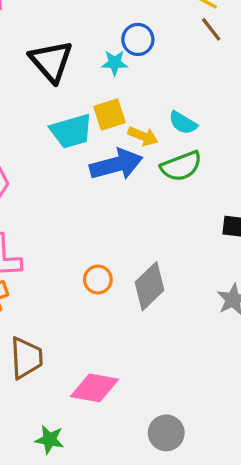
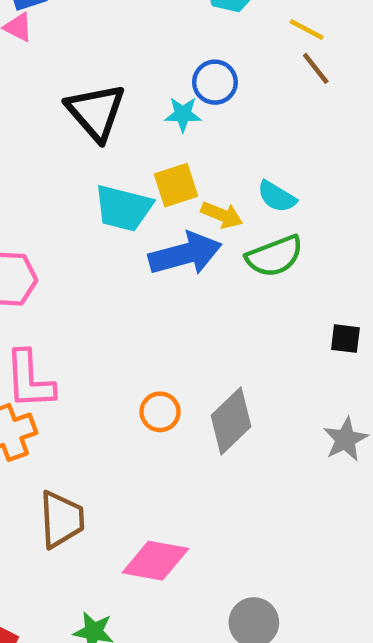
cyan trapezoid: (71, 131) -> (123, 208), turned 30

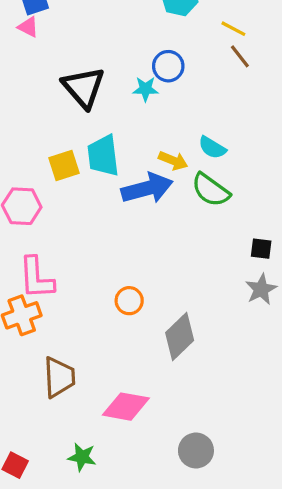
yellow square: (176, 185) -> (64, 165), moved
cyan trapezoid: (123, 208) -> (103, 156), turned 69
green semicircle: (274, 256) -> (211, 190), turned 57
gray diamond: (231, 421) -> (180, 336), moved
gray star: (345, 439) -> (261, 289), moved

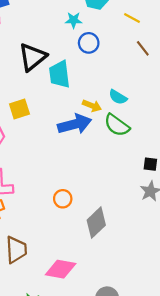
brown line: (240, 56) -> (143, 48), moved
black triangle: (84, 87) -> (32, 57), turned 32
cyan star: (145, 89) -> (74, 20), moved
cyan trapezoid: (103, 156) -> (59, 74), moved

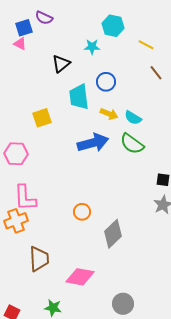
blue circle: (89, 43) -> (106, 82), moved
black triangle: (32, 57) -> (61, 64), moved, size x0.7
yellow arrow: (92, 106) -> (109, 114), moved
yellow square: (19, 109) -> (42, 118), moved

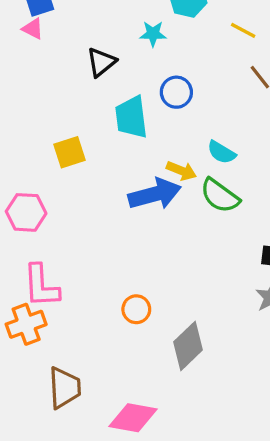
yellow arrow: (109, 114) -> (181, 171), moved

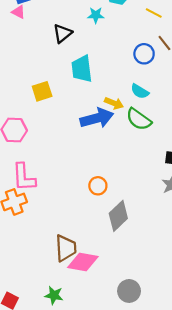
blue circle: (176, 92) -> (144, 54), moved
orange circle: (136, 309) -> (98, 186), moved
brown trapezoid: (65, 388) -> (66, 248), moved

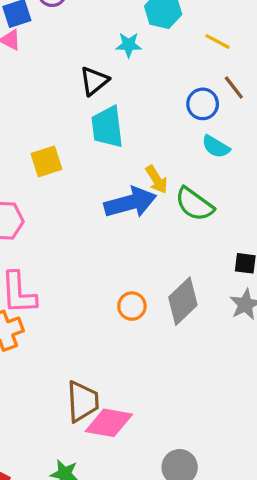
black triangle: (62, 33) -> (94, 81), moved
cyan semicircle: (140, 91) -> (216, 147), moved
yellow arrow: (114, 103) -> (157, 180), turned 36
gray diamond: (118, 216) -> (183, 301), moved

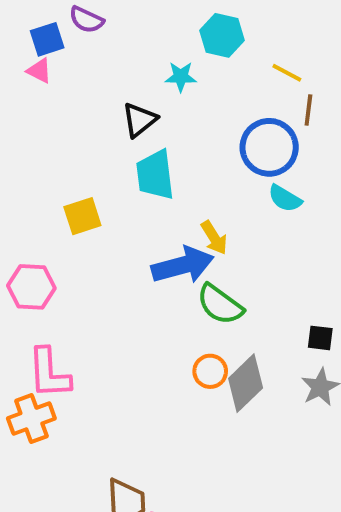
brown line: (234, 87) -> (308, 110), moved, turned 45
blue circle: (203, 104) -> (269, 147), size x1.5
green semicircle: (194, 204) -> (220, 305), moved
orange circle: (132, 306) -> (210, 371), moved

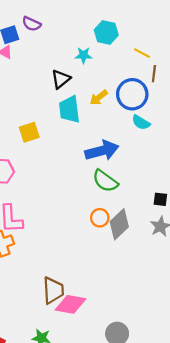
yellow arrow: (214, 238) -> (99, 97), moved, turned 84
blue arrow: (183, 265) -> (102, 151), moved

